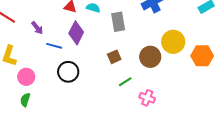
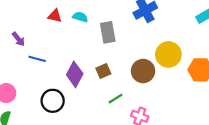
purple diamond: (76, 33) -> (75, 74), moved
black circle: (68, 72) -> (53, 101), moved

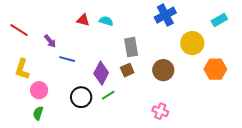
gray rectangle: (108, 32) -> (131, 47), moved
yellow circle: (168, 54) -> (192, 43), moved
green line: (115, 99) -> (108, 95), moved

